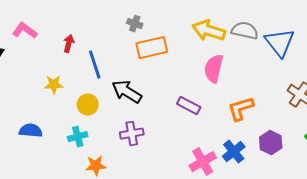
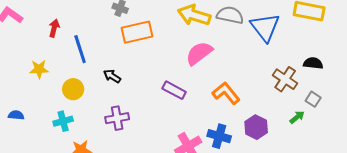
pink semicircle: (214, 69) -> (199, 53), turned 40
black arrow: (127, 92) -> (112, 76), size x0.6
orange L-shape: (241, 109) -> (226, 93), turned 68
blue semicircle: (31, 131) -> (16, 115), size x0.7
blue cross: (234, 152) -> (219, 136), turned -35

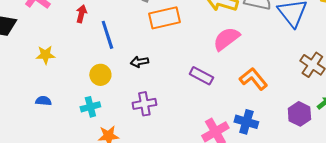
yellow star: (39, 69) -> (45, 55), moved
black arrow: (112, 76) -> (139, 62), turned -42
purple hexagon: (256, 127) -> (299, 114), moved

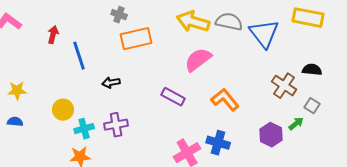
yellow star: (45, 55) -> (17, 91), moved
yellow circle: (100, 75) -> (63, 110), moved
cyan cross: (90, 107) -> (84, 129), moved

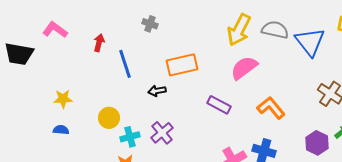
gray cross: (119, 15) -> (150, 24), moved
yellow arrow: (193, 22) -> (239, 30), turned -80
orange rectangle: (136, 39) -> (182, 65), moved
purple cross: (116, 125) -> (162, 133), turned -30

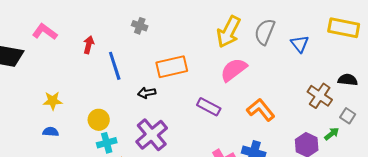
gray semicircle: (275, 30) -> (265, 32), turned -80
blue triangle: (310, 42) -> (300, 44), size x0.6
purple cross: (162, 133) -> (152, 135), size x1.4
cyan cross: (130, 137) -> (107, 143), moved

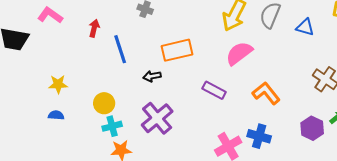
blue triangle: (300, 44) -> (305, 27), turned -36

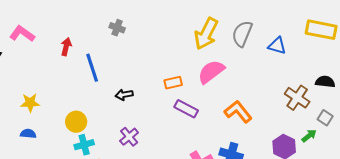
orange rectangle: (177, 50) -> (173, 83), moved, size x0.6
purple cross: (157, 118) -> (129, 137), size x0.6

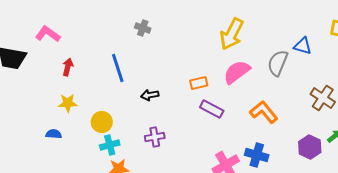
gray semicircle: (242, 34) -> (278, 63), moved
red arrow: (66, 47) -> (68, 67), moved
yellow star: (30, 103) -> (68, 103), moved
purple cross: (129, 137) -> (155, 137), turned 30

